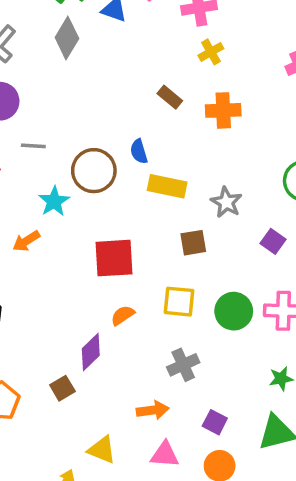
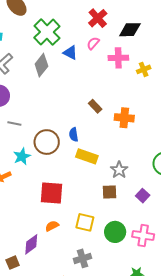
yellow cross: (211, 52) -> (144, 69), moved
brown square: (193, 243) -> (109, 192), moved

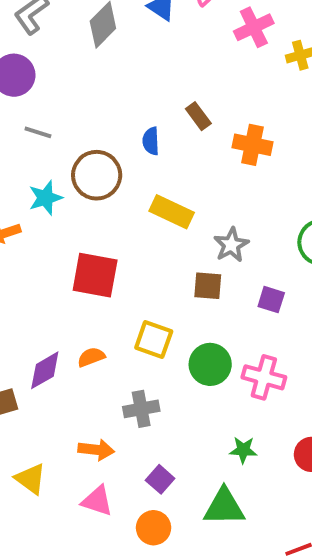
pink cross: (118, 58) -> (254, 27), turned -30
blue semicircle: (74, 135) -> (151, 141), moved
purple square: (143, 196) -> (271, 300), turned -32
orange semicircle: (52, 226) -> (91, 357), moved

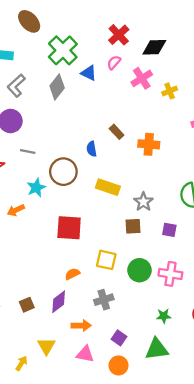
purple diamond: (45, 370) -> (59, 302), moved
yellow triangle: (31, 479) -> (46, 346), turned 30

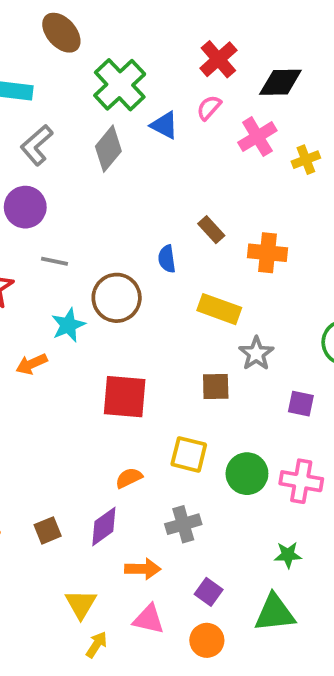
yellow rectangle: (108, 187) -> (219, 309), moved
brown square: (133, 226) -> (216, 387), moved
yellow arrow: (21, 363) -> (96, 645), moved

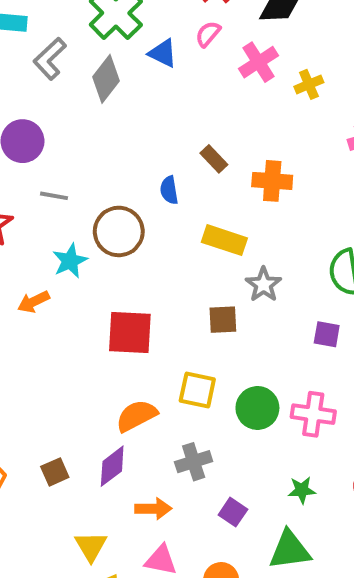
gray L-shape: (37, 145) -> (50, 59), moved
purple square: (301, 404) -> (327, 334), moved
orange semicircle: (129, 478) -> (136, 416), size x1.5
purple square: (209, 592) -> (233, 512), moved

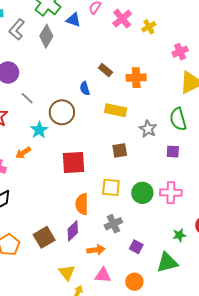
gray line: (54, 196) -> (27, 98), turned 40
gray star: (264, 285) -> (148, 129), moved
orange semicircle: (136, 416) -> (82, 204), turned -55
brown square: (55, 472) -> (44, 237), size x1.5
green star: (302, 490) -> (179, 235), moved

